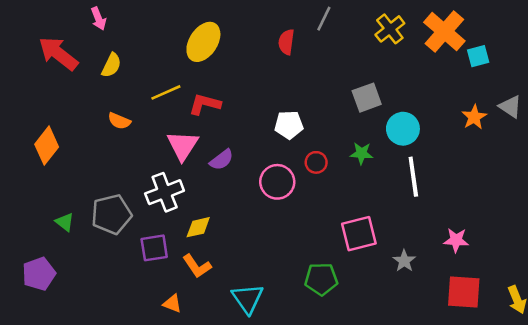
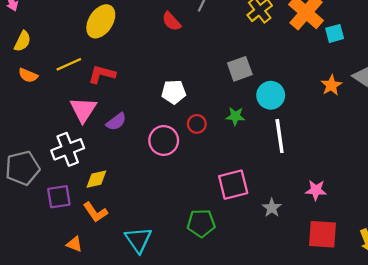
red semicircle: (286, 42) -> (171, 21), turned -50
orange semicircle: (119, 121) -> (28, 75), moved

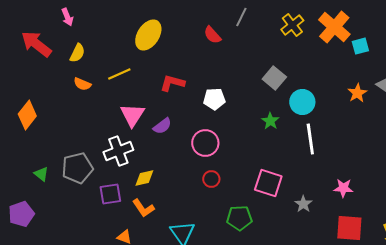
gray square: (240, 69) -> (274, 78), turned -30
red L-shape: (102, 74) -> (172, 83), moved
green star: (235, 116) -> (270, 121), turned 30
red circle: (197, 124) -> (211, 179), moved
pink square: (233, 185) -> (268, 183), turned 32

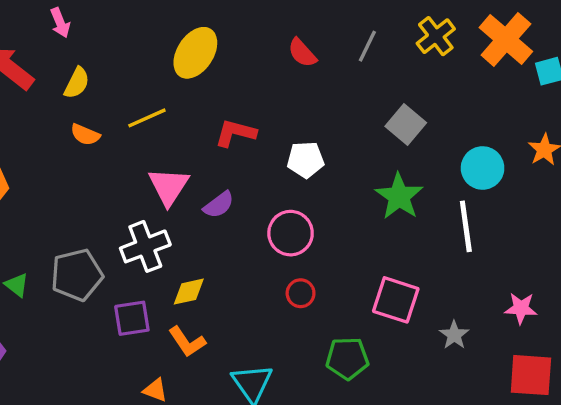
gray line: (241, 17) -> (367, 46), moved
cyan circle: (302, 102) -> (483, 168), moved
green star: (270, 121) -> (399, 196), size x1.6

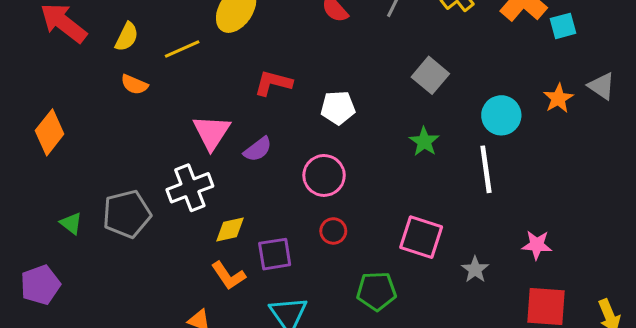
yellow line: (147, 118) -> (182, 49), moved
green star: (399, 196) -> (424, 142), size x0.7
purple square: (132, 318) -> (275, 254), moved

